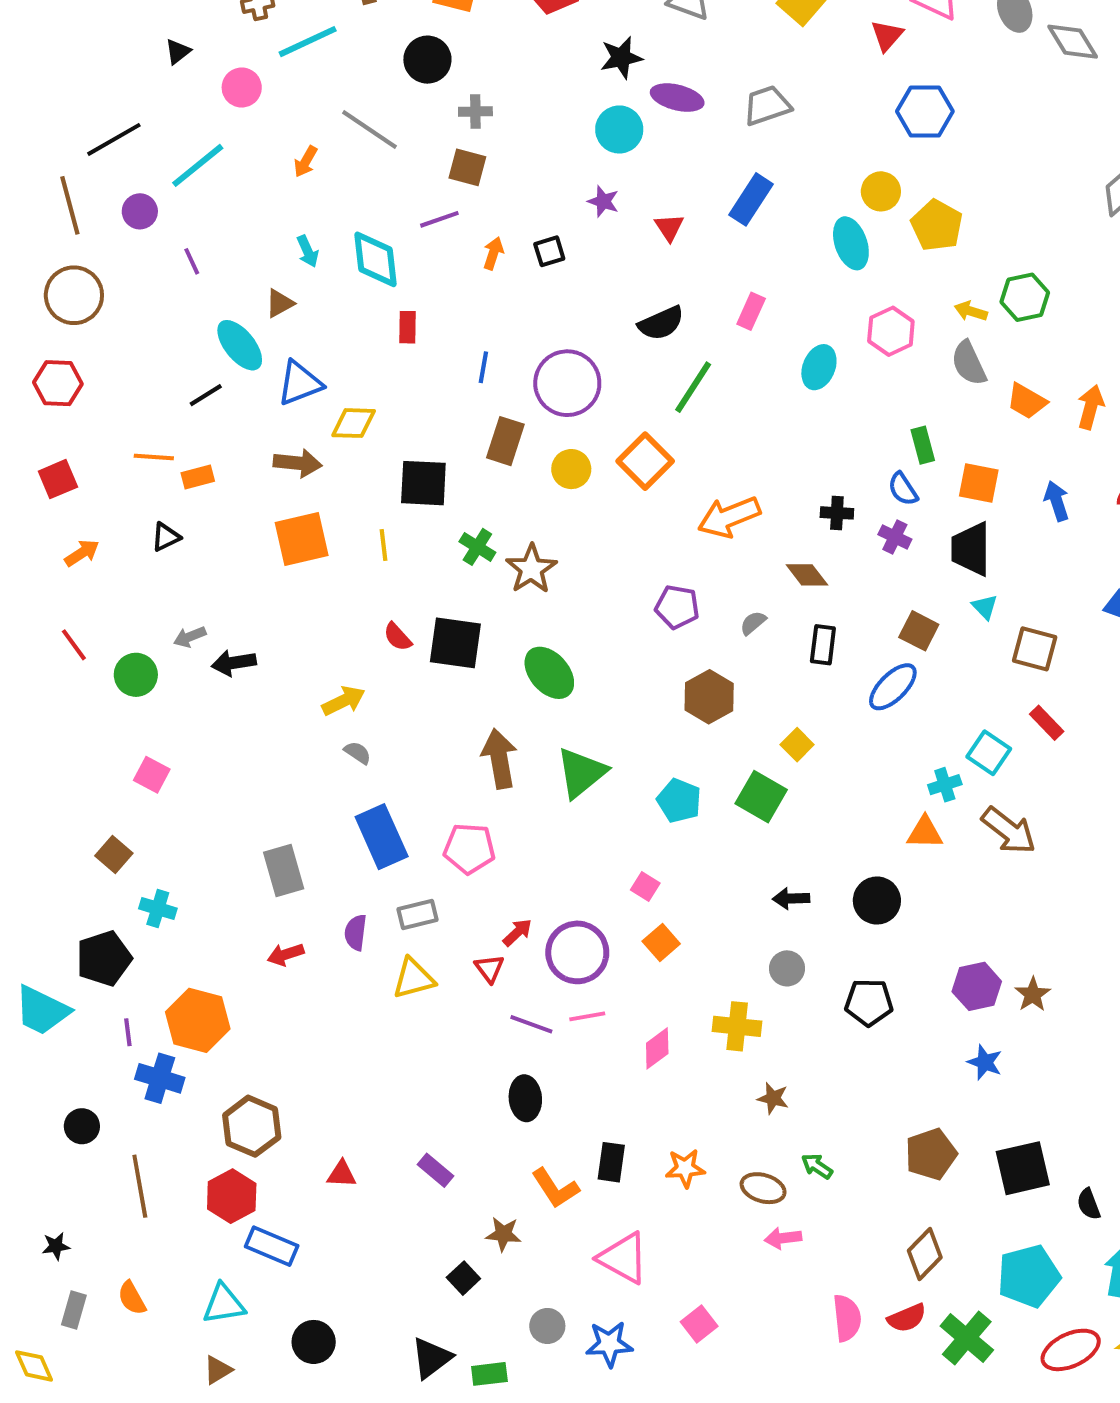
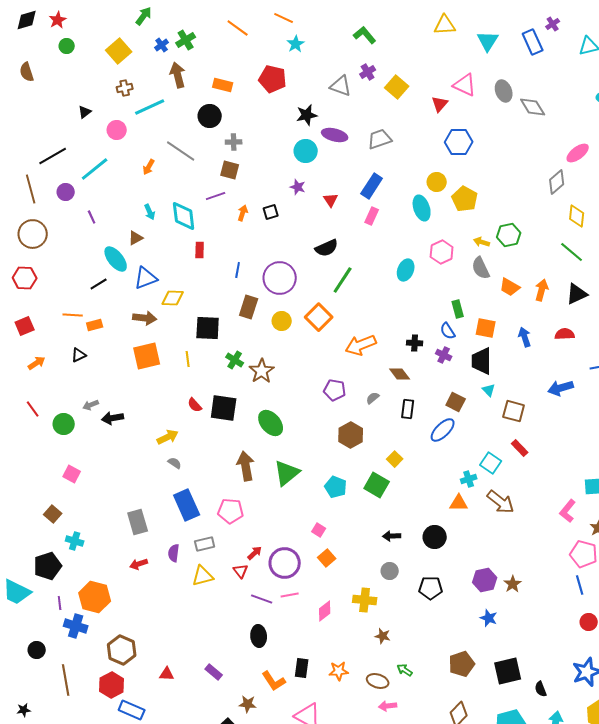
pink rectangle: (751, 311) -> (372, 216), moved

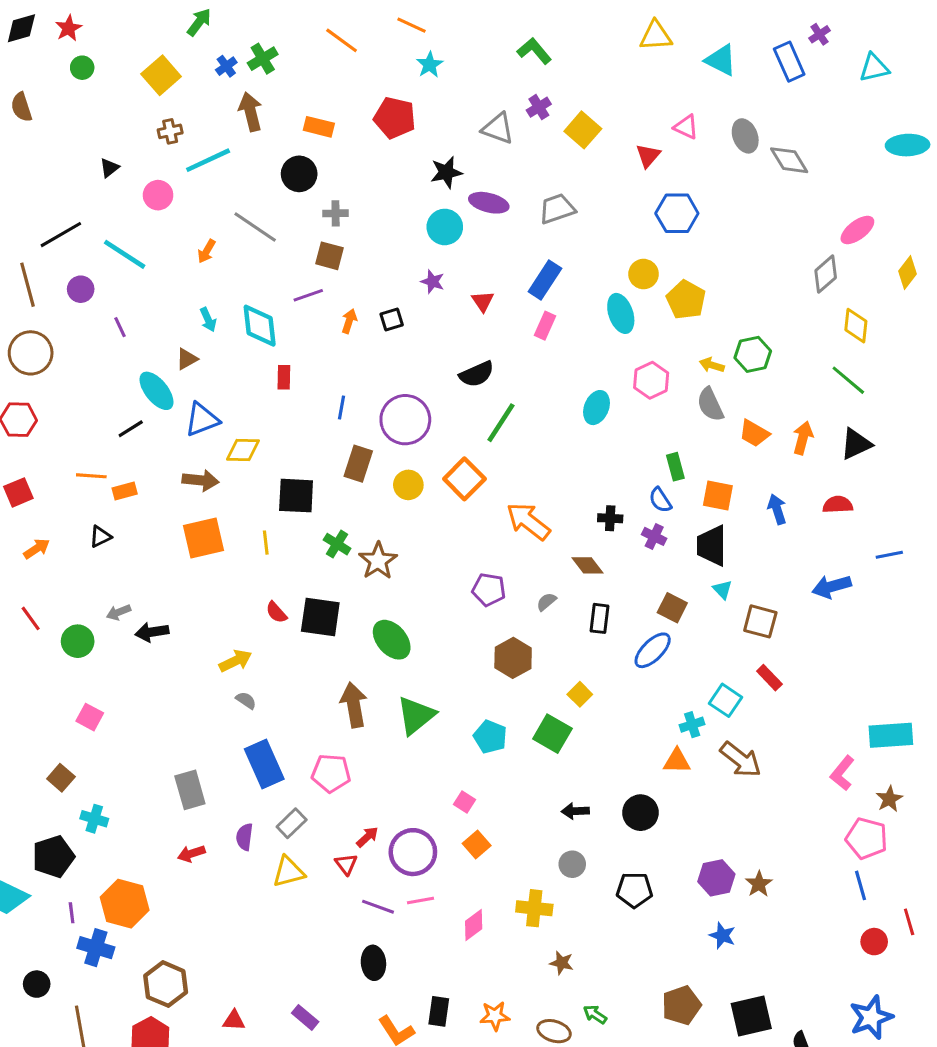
cyan triangle: (488, 41) -> (721, 60), turned -35
pink triangle: (465, 85) -> (686, 127), size x0.7
cyan line: (95, 169) -> (125, 254), turned 72
orange arrow: (361, 345) -> (528, 521), turned 60
gray rectangle: (205, 544) -> (292, 823), turned -30

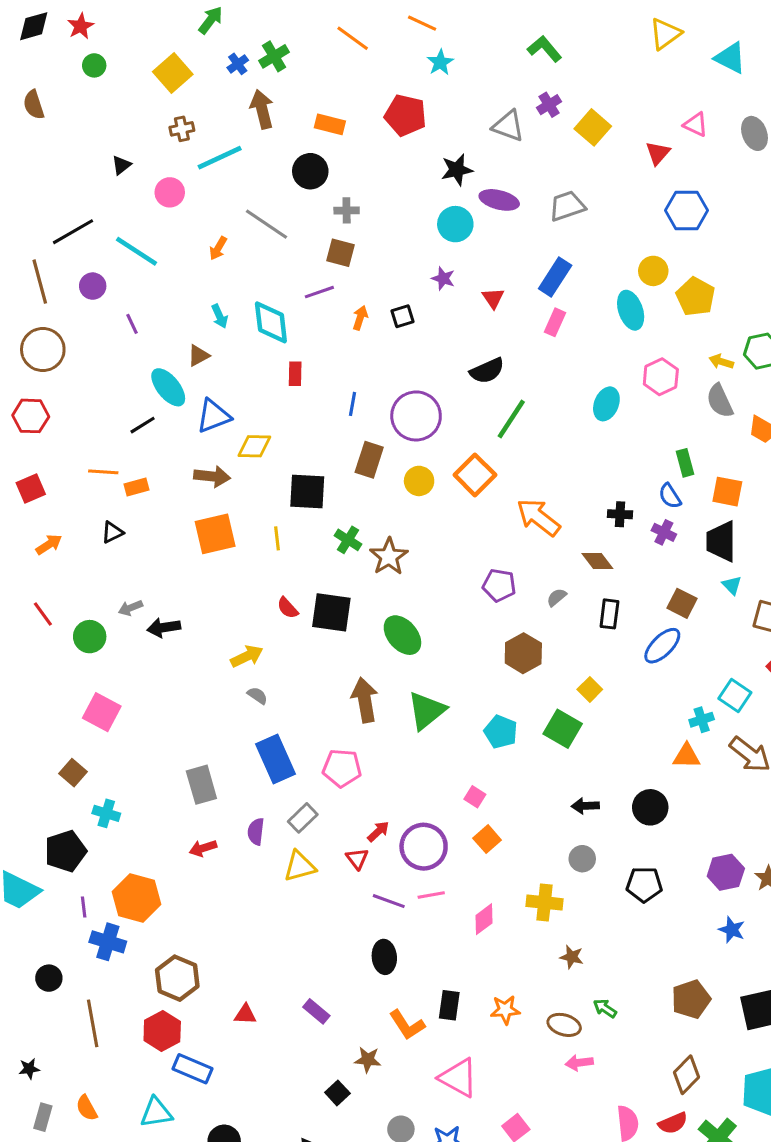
yellow triangle: (656, 36) -> (665, 34), turned -32
pink square: (90, 717) -> (102, 712), size x1.4

